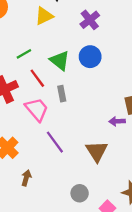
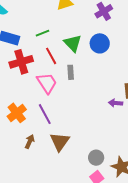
purple line: (55, 142) -> (45, 114), moved
brown triangle: (97, 151) -> (60, 142), moved
gray circle: (80, 193) -> (96, 158), moved

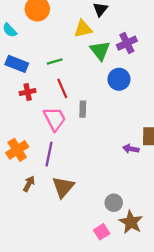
green triangle: (73, 43) -> (100, 51), moved
red cross: (21, 62) -> (28, 92), size x0.6
purple line: (45, 114) -> (49, 154), turned 35
gray circle: (96, 158) -> (114, 203), moved

